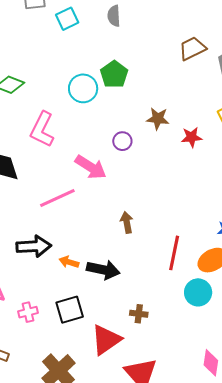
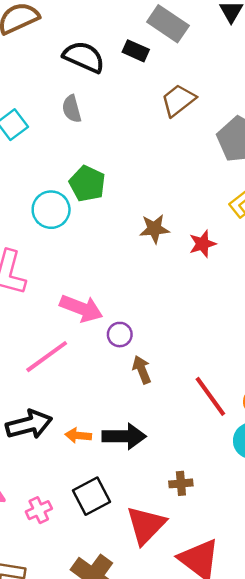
brown trapezoid: (192, 49) -> (178, 100), moved
purple circle: (122, 141) -> (120, 335), moved
red line: (174, 253) -> (210, 396), turned -36

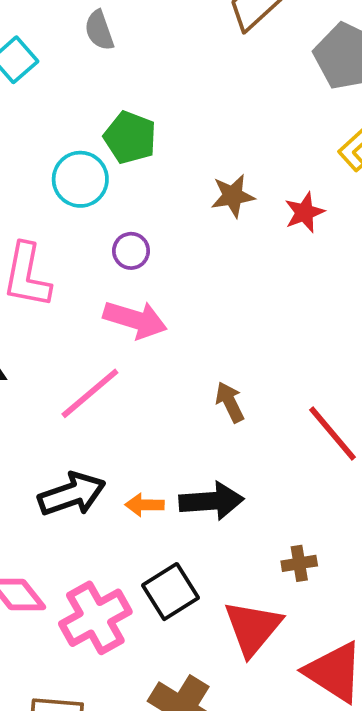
purple circle: (120, 335) -> (131, 251), moved
pink cross: (39, 510) -> (95, 618), size x1.8

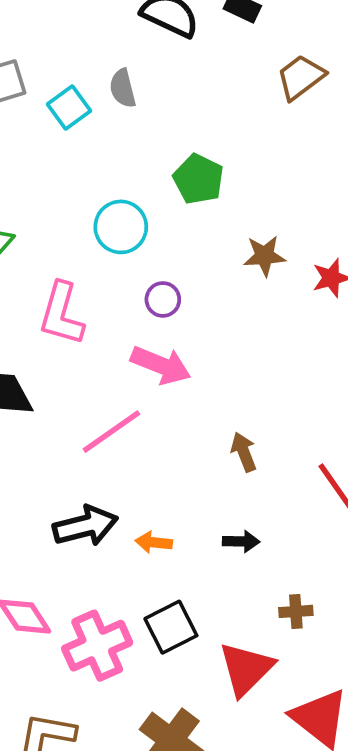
gray semicircle: (99, 30) -> (123, 88), moved
green pentagon: (130, 137) -> (198, 179), moved
black arrow: (211, 501) -> (241, 541), moved, size x0.6

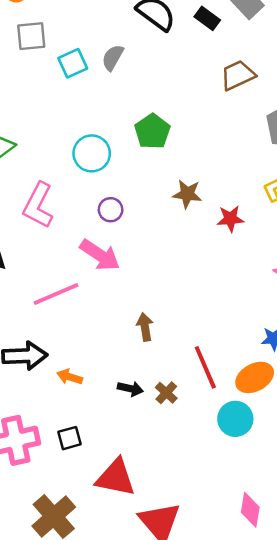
gray semicircle: (123, 88) -> (113, 58), turned 32
brown cross: (296, 611) -> (166, 393), moved, turned 35
black square: (171, 627) -> (69, 438), size x0.7
red triangle: (246, 669) -> (116, 478), turned 45

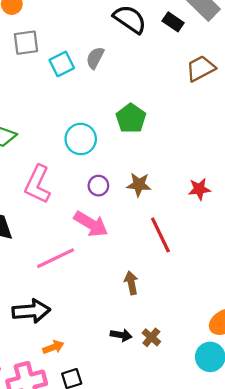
brown star: (187, 194) -> (139, 185), moved
red line: (205, 367) -> (160, 235), moved
orange arrow: (70, 377) -> (53, 347), moved, turned 144

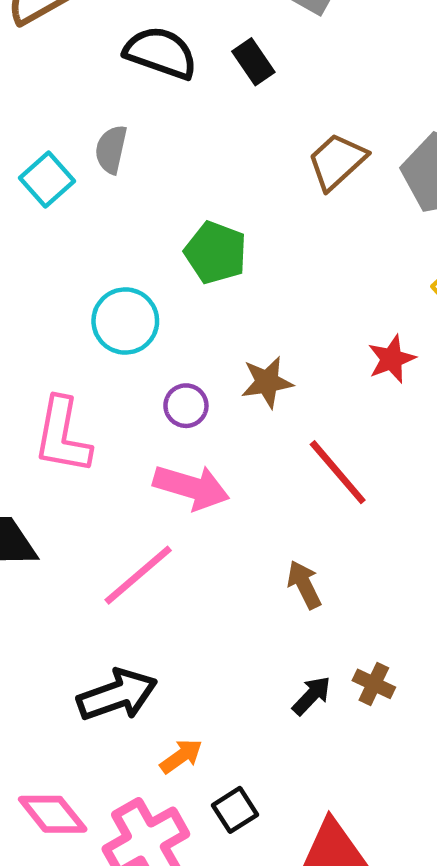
black rectangle: (173, 22) -> (253, 62), moved, turned 36
brown trapezoid: (201, 68) -> (337, 161), moved
black arrow: (121, 335) -> (312, 696), turned -42

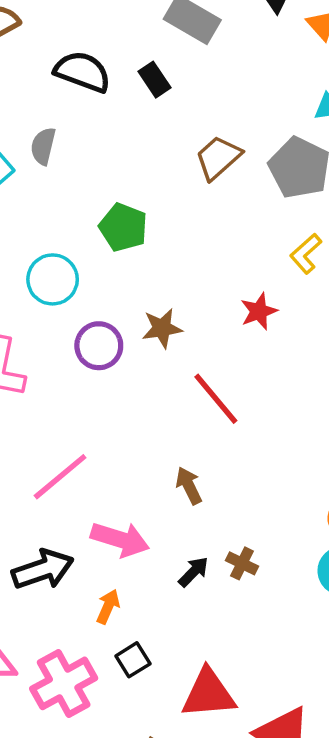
purple circle: (186, 406) -> (99, 346), size x1.4
pink arrow: (191, 487) -> (120, 539), moved
orange arrow: (181, 756) -> (108, 607), moved, turned -32

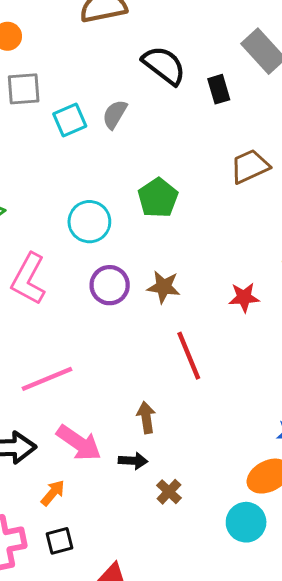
black arrow: (194, 572) -> (133, 461), moved, turned 32

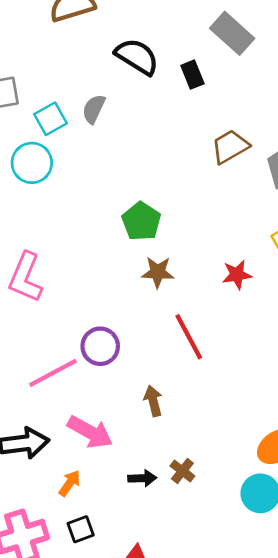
green pentagon: (158, 198) -> (141, 221), moved
cyan circle: (89, 222) -> (32, 163), moved
purple circle: (110, 285) -> (100, 346), moved
black arrow: (133, 461) -> (142, 478), moved

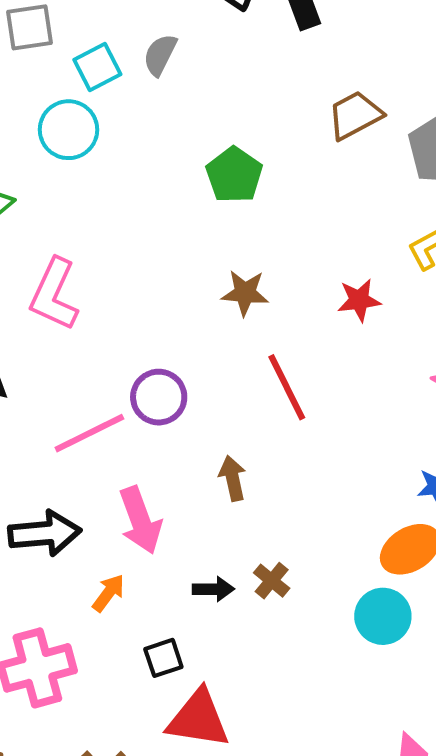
green pentagon: (141, 221) -> (234, 175), moved
pink arrow: (90, 432) -> (140, 520), turned 39
black square: (81, 529) -> (163, 658), moved

